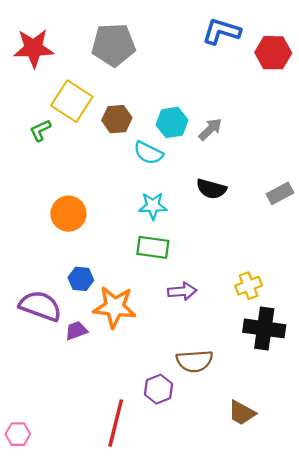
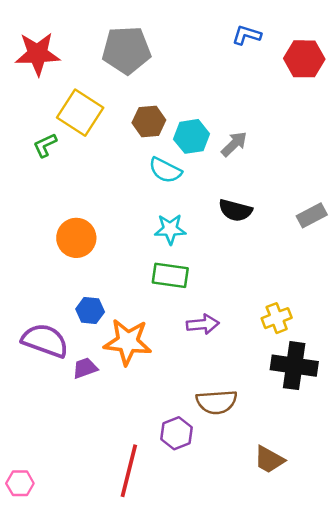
blue L-shape: (221, 31) -> (247, 35), size x0.7
brown hexagon: (117, 119) -> (149, 121), moved

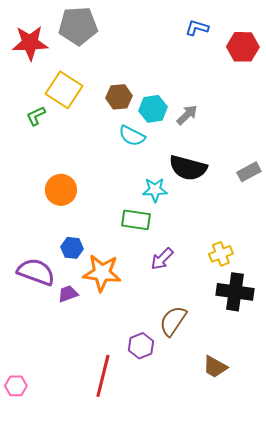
gray pentagon: (126, 50) -> (78, 26), moved
black semicircle: (235, 210) -> (188, 168), size x1.4
cyan star: (170, 229) -> (155, 190), moved
purple arrow: (203, 324) -> (162, 259), turned 140
brown semicircle: (217, 402) -> (173, 321), turned 128

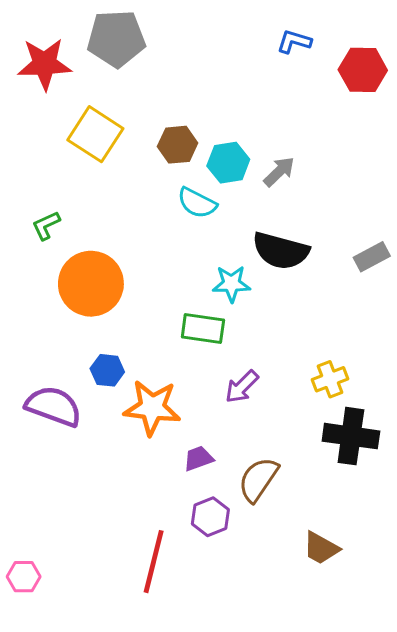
green L-shape: (36, 116) -> (46, 225), moved
orange circle: (61, 190) -> (91, 284), size x1.4
purple trapezoid: (68, 294) -> (198, 458), moved

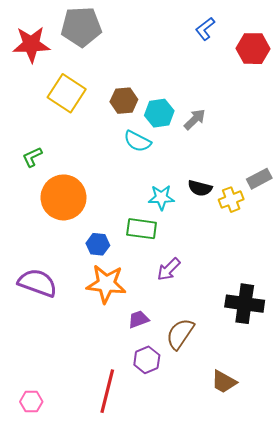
blue L-shape: (294, 42) -> (205, 29), turned -55
black semicircle: (281, 251) -> (200, 188), moved, size x0.6
blue hexagon: (107, 370) -> (98, 244), moved
yellow cross: (330, 379) -> (231, 200), moved
pink hexagon: (24, 577) -> (31, 402), moved

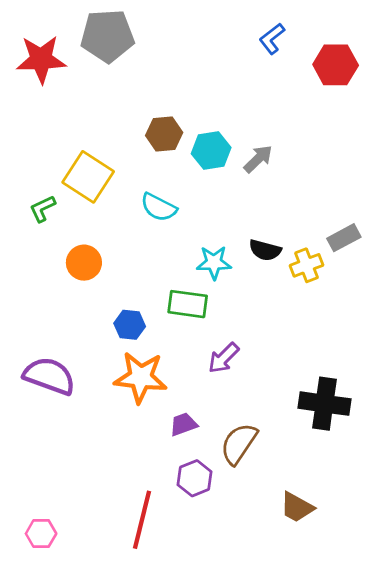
yellow square: (67, 93) -> (88, 177), moved
cyan semicircle: (137, 141) -> (159, 207), moved
orange circle: (64, 197) -> (84, 263), size x0.6

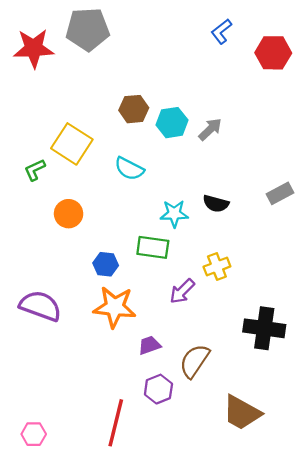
yellow cross: (307, 265) -> (217, 267), moved
brown trapezoid: (297, 507) -> (242, 413), size x1.4

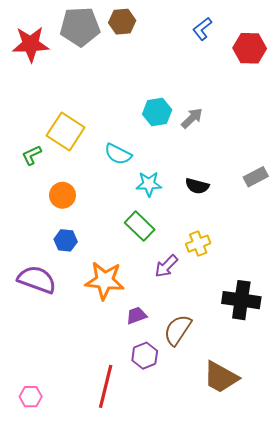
brown hexagon: (134, 109) -> (122, 22), moved
cyan star: (174, 214) -> (149, 184), moved
green rectangle: (153, 247) -> (140, 226), turned 36
blue hexagon: (106, 264) -> (66, 240), moved

